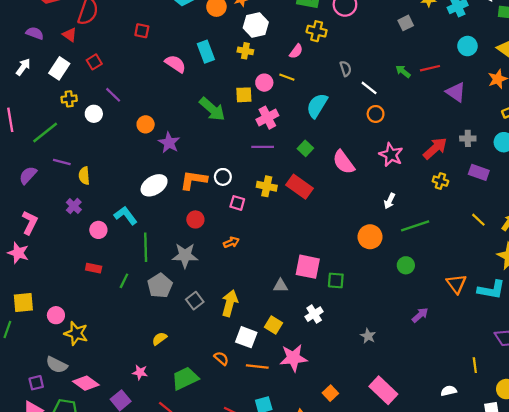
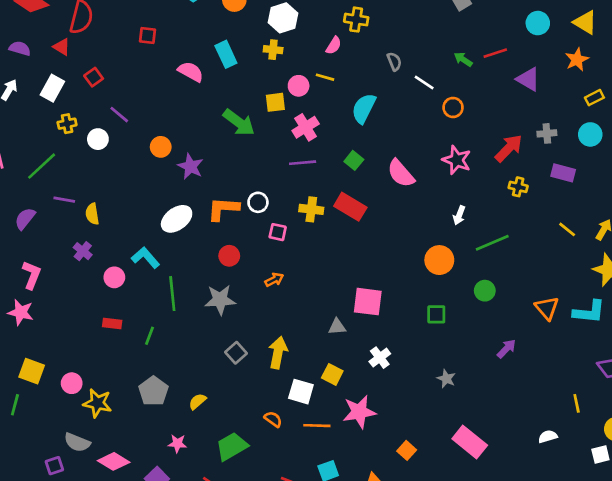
orange circle: (376, 114) -> (453, 107), moved
green square: (336, 280) -> (436, 314), moved
gray pentagon: (160, 286) -> (153, 391), moved
yellow square: (23, 303) -> (32, 371), turned 30

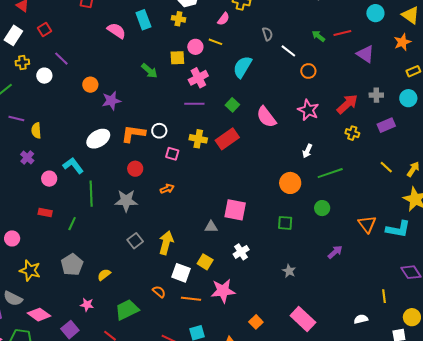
green arrow: (239, 122) -> (149, 71), size x0.7
purple star: (190, 166) -> (111, 101), turned 30
purple rectangle: (563, 173) -> (386, 125), turned -42
red rectangle: (350, 207) -> (227, 139), turned -70
pink circle: (72, 383) -> (12, 238), moved

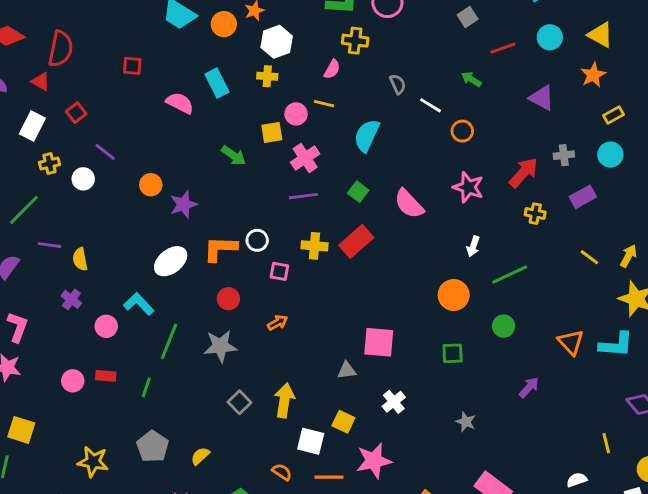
red line: (342, 33) -> (503, 48), moved
green line: (91, 194) -> (169, 341), turned 30
pink circle: (12, 238) -> (73, 381), moved

